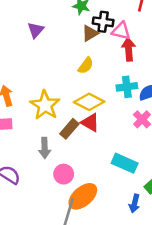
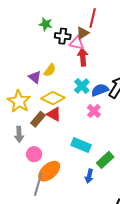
purple triangle: (36, 30) -> (35, 77), moved, turned -32
brown triangle: (90, 33) -> (83, 33), moved
cyan cross: (127, 87) -> (82, 86), turned -35

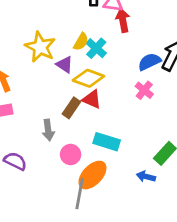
purple triangle: (35, 77) -> (65, 65), moved
cyan cross: (82, 86) -> (96, 48), moved
yellow star: (19, 101) -> (40, 47), moved
cyan rectangle: (81, 145) -> (107, 142), moved
blue arrow: (89, 176) -> (146, 177), turned 96

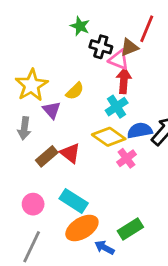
cyan cross: (96, 48) -> (117, 107), moved
yellow diamond: (88, 78) -> (109, 137), moved
gray arrow: (48, 130) -> (24, 128), moved
orange ellipse: (92, 175) -> (82, 228), moved

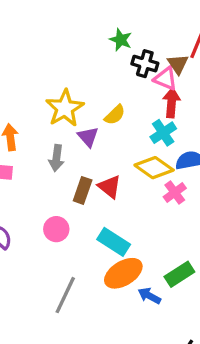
brown triangle: (129, 47) -> (178, 64), turned -42
brown rectangle: (47, 156) -> (83, 190), turned -30
pink circle: (33, 204) -> (56, 229), moved

